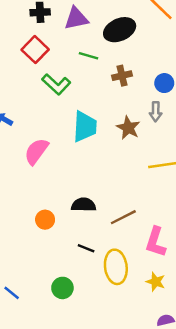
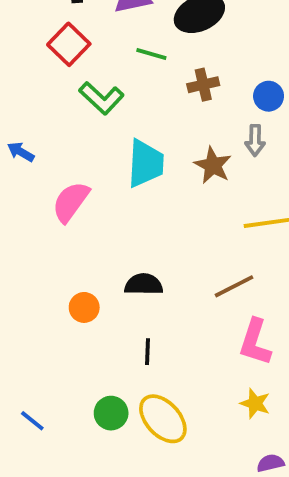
brown line: (123, 217) -> (234, 286), moved
black line: (86, 248) -> (148, 352), turned 70
yellow ellipse: (116, 267) -> (163, 419), moved, turned -36

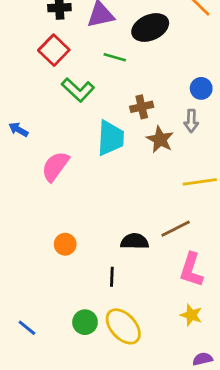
brown cross: (203, 85) -> (142, 107), moved
black semicircle: (144, 284) -> (135, 241), moved

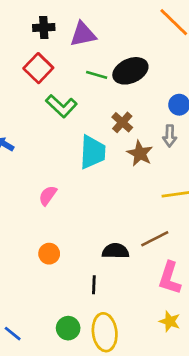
black ellipse: (150, 27) -> (130, 71), moved
brown cross: (142, 107) -> (122, 122), turned -35
pink semicircle: (55, 166) -> (48, 195), moved, size x0.7
yellow ellipse: (123, 326) -> (105, 332), turned 36

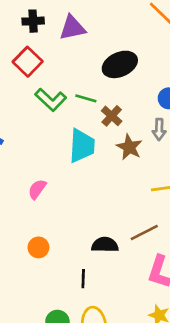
green line: (97, 75) -> (86, 98), moved

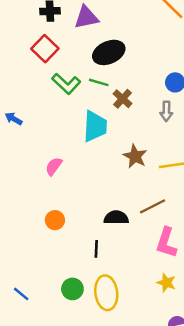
black ellipse: (120, 64) -> (109, 52), moved
brown star: (129, 147) -> (135, 156), moved

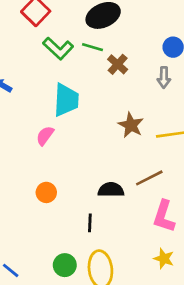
cyan trapezoid: (95, 126) -> (66, 100), moved

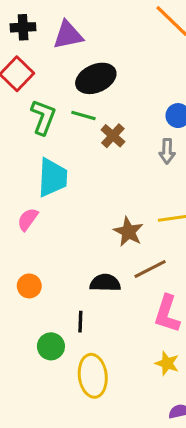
green L-shape: (58, 48) -> (43, 117), turned -112
brown star: (131, 125) -> (128, 232), moved
green circle: (65, 265) -> (51, 346), moved

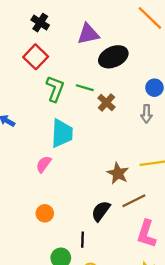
black cross: (23, 27) -> (40, 23), turned 36
purple triangle: (68, 35) -> (88, 34), moved
black ellipse: (96, 78) -> (113, 57), moved
black semicircle: (105, 283) -> (101, 211), turned -55

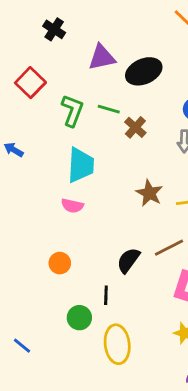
purple triangle: (88, 34) -> (102, 57), moved
red square: (36, 57) -> (30, 83), moved
pink semicircle: (44, 164) -> (72, 206), moved, turned -114
brown star: (118, 173) -> (149, 193), moved

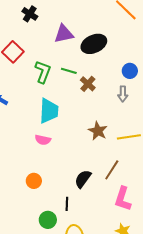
brown line: (169, 248) -> (112, 170), turned -30

